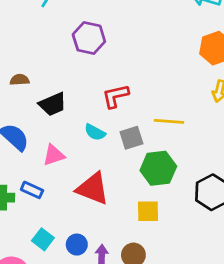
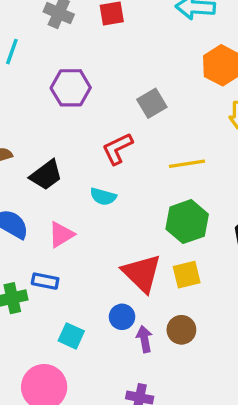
gray square: (131, 138) -> (152, 103), moved
red triangle: (93, 188) -> (142, 273), moved, turned 36
blue circle: (77, 245) -> (122, 317), moved

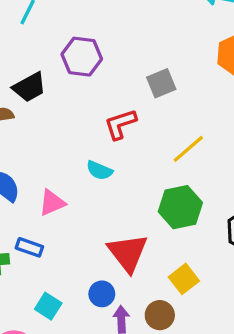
yellow line: (187, 164) -> (188, 149), turned -40
black trapezoid: (46, 175) -> (29, 87), moved
yellow square: (187, 275) -> (184, 279), moved, turned -32

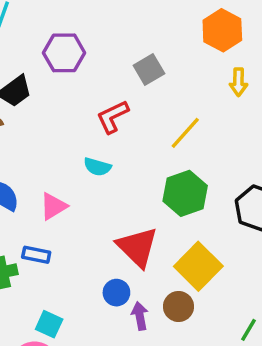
yellow square: (184, 279) -> (198, 266), size x1.5
cyan square: (48, 306) -> (49, 324), moved

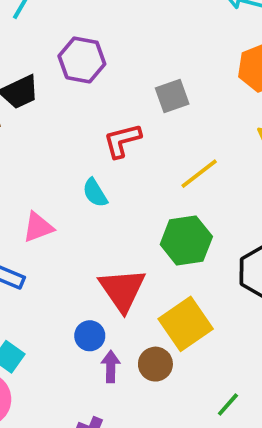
cyan semicircle: (97, 167) -> (95, 193), turned 32

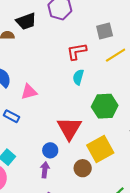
yellow line: (199, 174) -> (116, 55), moved
cyan semicircle: (95, 193) -> (78, 77), moved, turned 42
purple arrow: (111, 366) -> (45, 170), moved

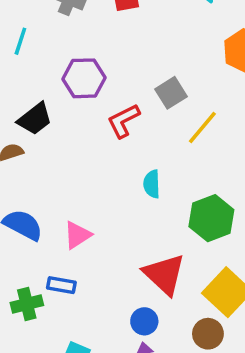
red L-shape: (77, 51) -> (124, 121), moved

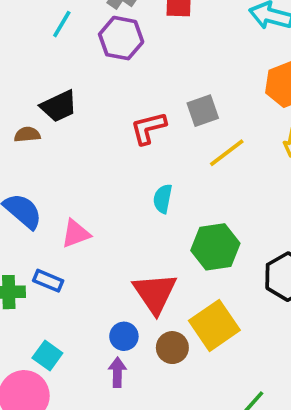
purple hexagon: (84, 78) -> (121, 38), moved
brown circle: (208, 334) -> (172, 348), moved

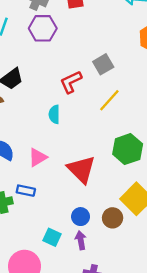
yellow line: (227, 153) -> (109, 100), moved
cyan semicircle: (163, 199) -> (54, 114), moved
red triangle: (155, 293) -> (81, 169), moved
cyan square: (47, 356) -> (52, 237), moved

